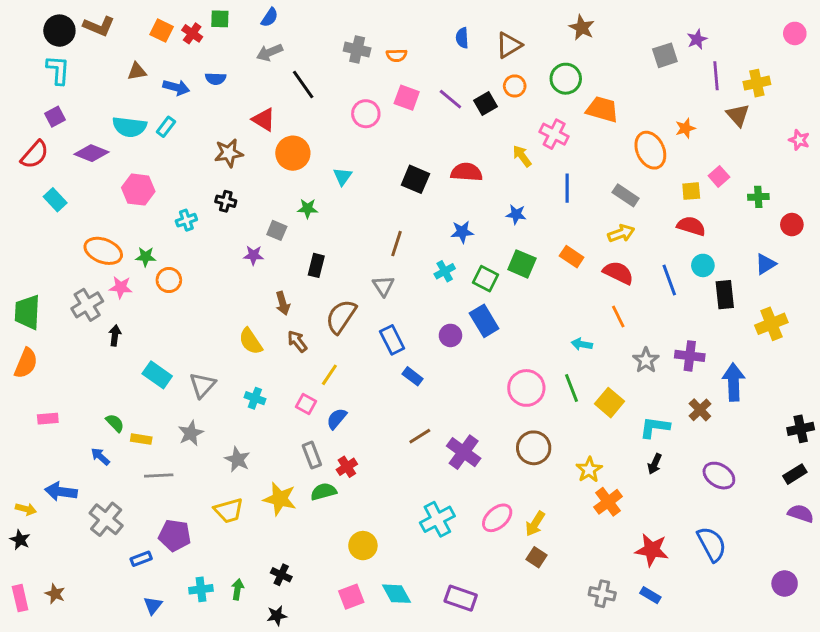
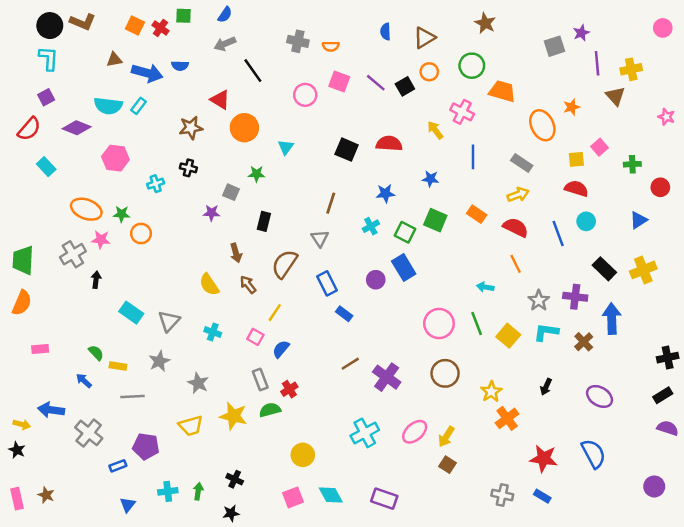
blue arrow: (176, 87) -> (147, 73), size x1.4
black rectangle: (725, 295) -> (604, 269), moved, turned -40
cyan L-shape: (655, 427) -> (546, 332), moved

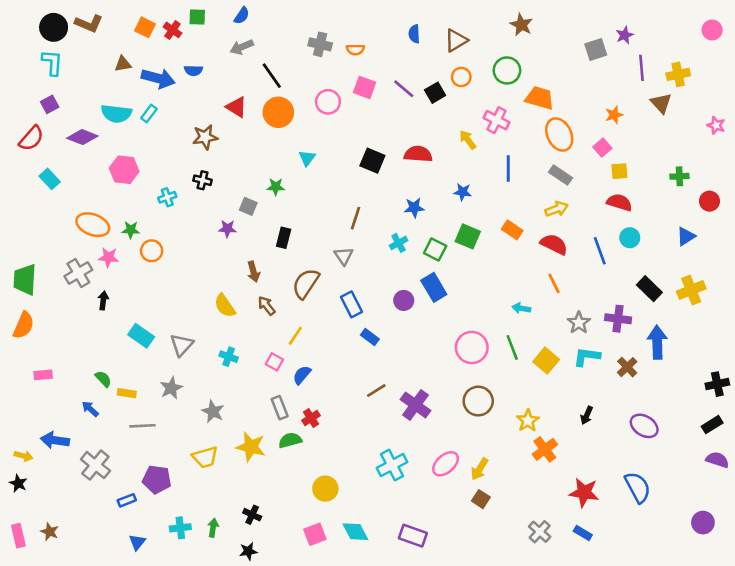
orange ellipse: (542, 125) -> (559, 134), moved
orange circle: (244, 128) -> (278, 112), moved
pink square: (600, 147) -> (602, 148), moved
gray cross: (502, 495) -> (540, 532), turned 30

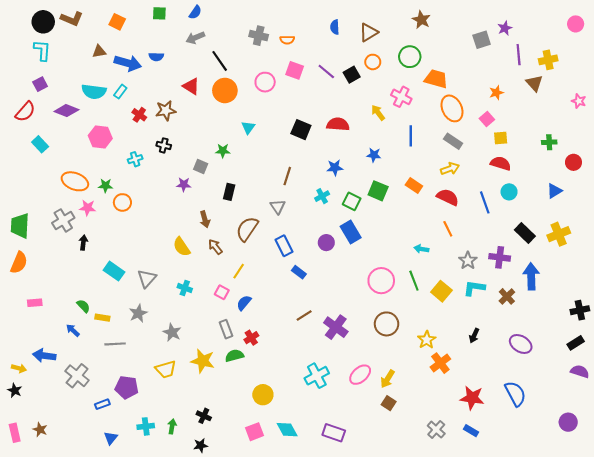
red cross: (172, 30) -> (139, 115), moved

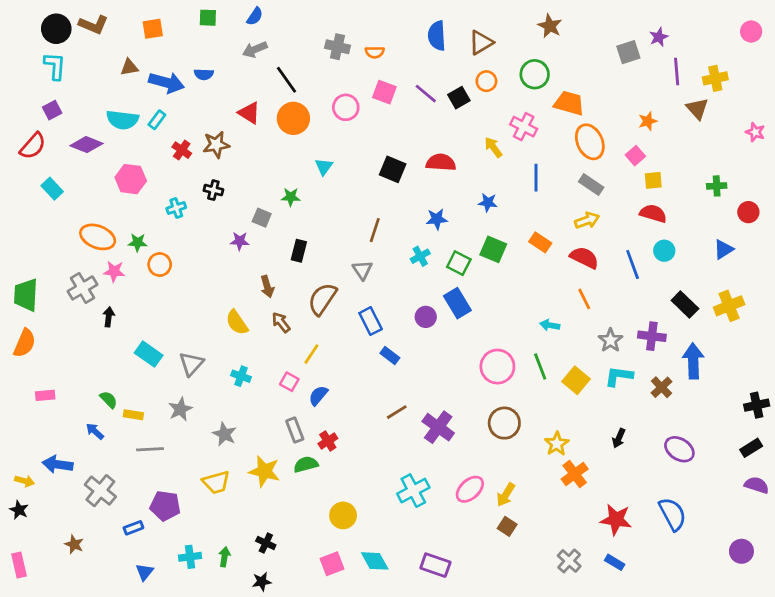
orange square: (117, 22) -> (153, 29), turned -35
blue semicircle: (335, 27) -> (437, 36), size x1.5
brown star: (40, 430) -> (74, 544), moved

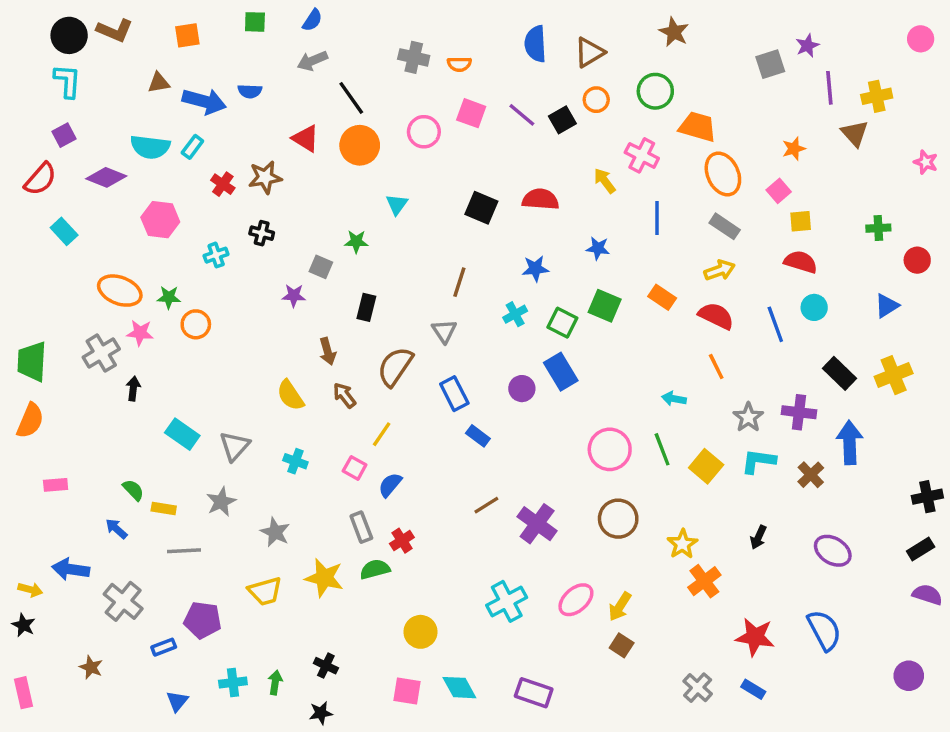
pink square: (332, 564) -> (407, 691), turned 30

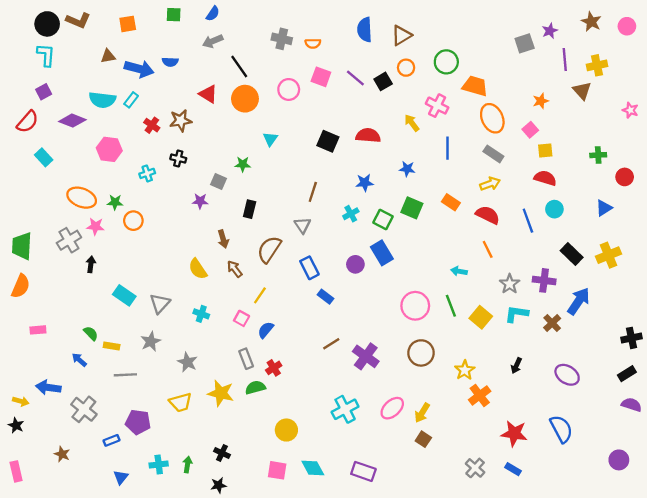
brown star: (674, 32) -> (591, 22), moved
blue arrow: (850, 443) -> (579, 301), turned 36

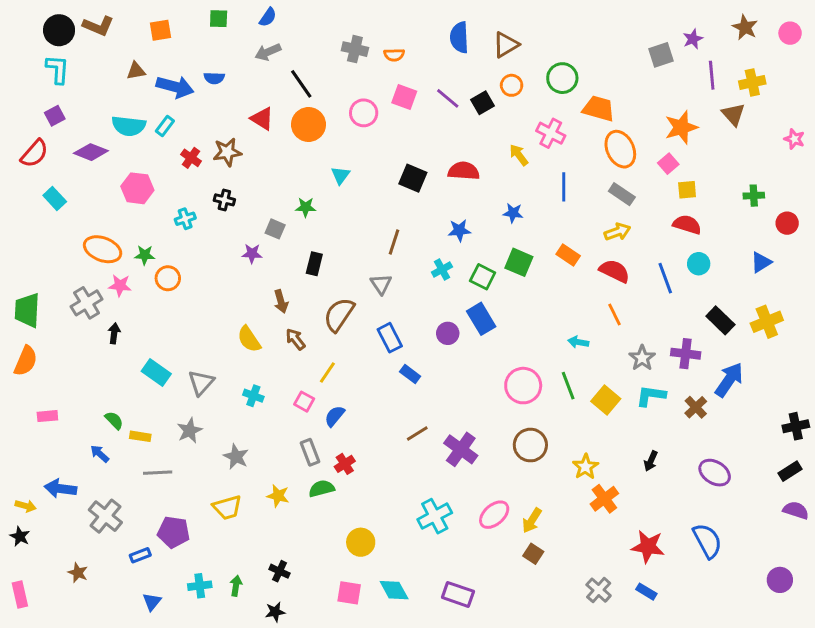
orange star: (541, 101) -> (681, 127), size x1.6
yellow star: (221, 393) -> (278, 496), size x0.7

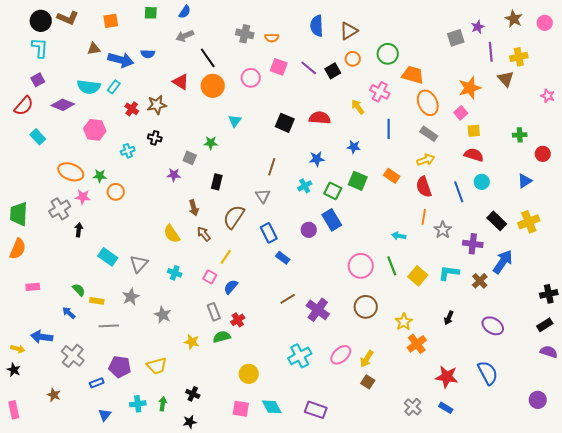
red semicircle: (615, 271) -> (424, 187), turned -135
orange line: (615, 314) -> (424, 217), turned 35
gray star: (642, 358) -> (443, 230), moved
yellow trapezoid: (227, 507) -> (157, 366), moved

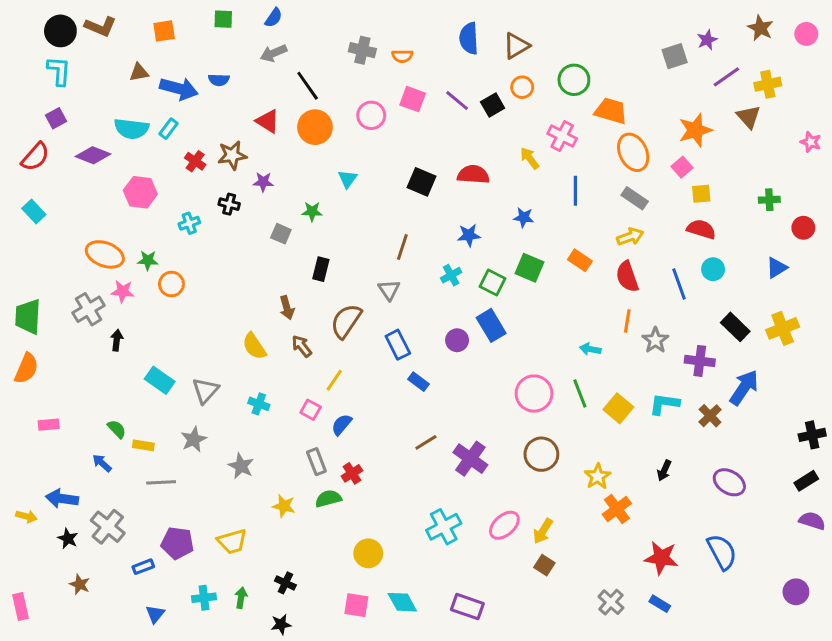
purple line: (491, 52) -> (726, 77), turned 60
cyan rectangle: (38, 137) -> (34, 211), moved
purple star: (174, 175) -> (263, 182), moved
black star: (14, 370) -> (68, 539), moved

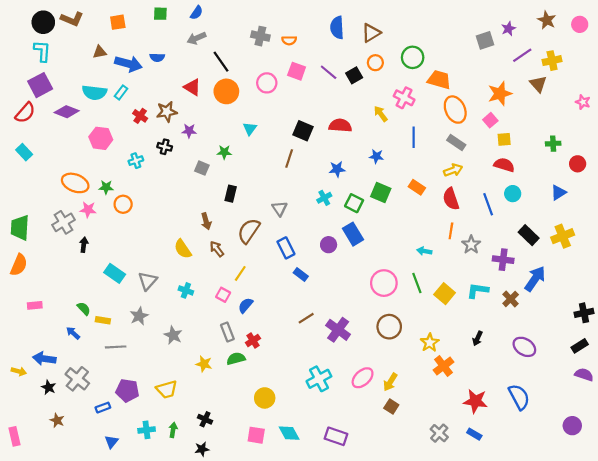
purple square: (56, 118) -> (40, 85), size x1.6
brown line: (402, 247) -> (289, 158), moved

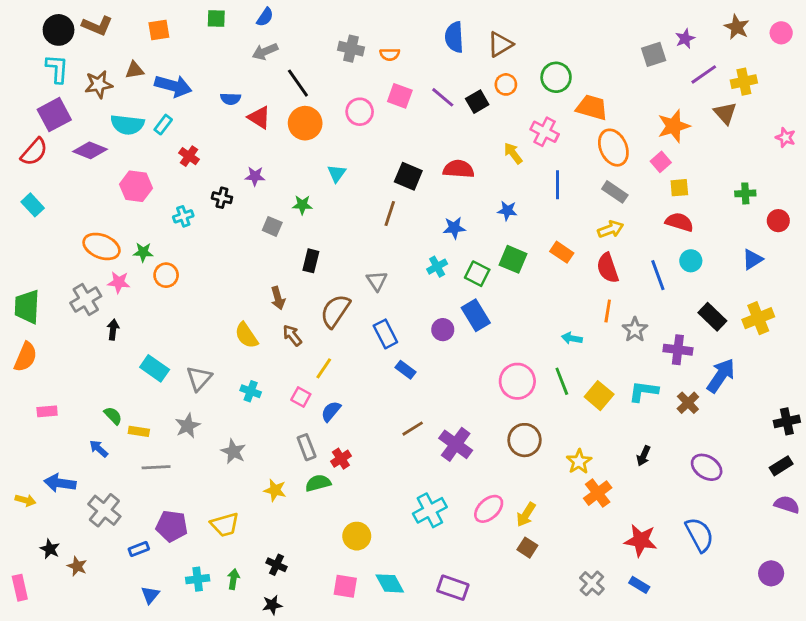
blue semicircle: (157, 57) -> (231, 99), moved
brown star: (167, 112) -> (99, 84), moved
black star: (49, 387) -> (50, 549), moved

